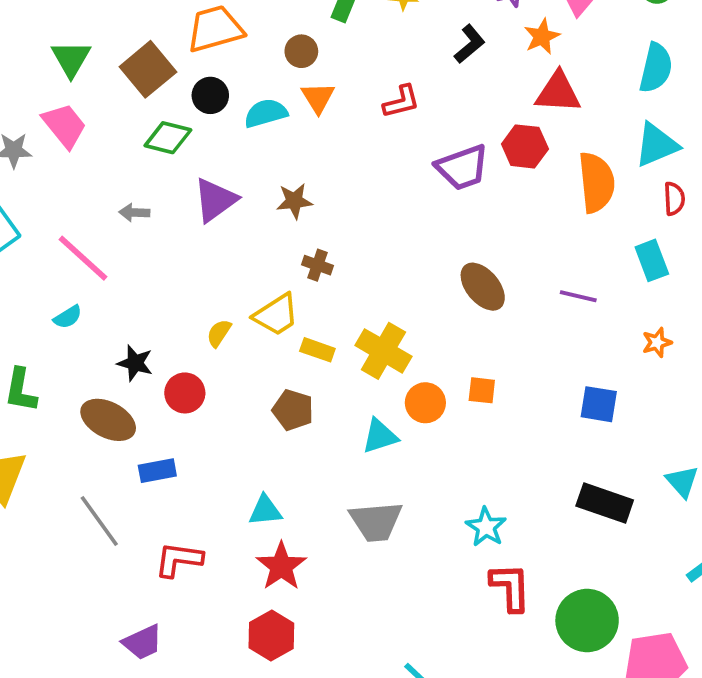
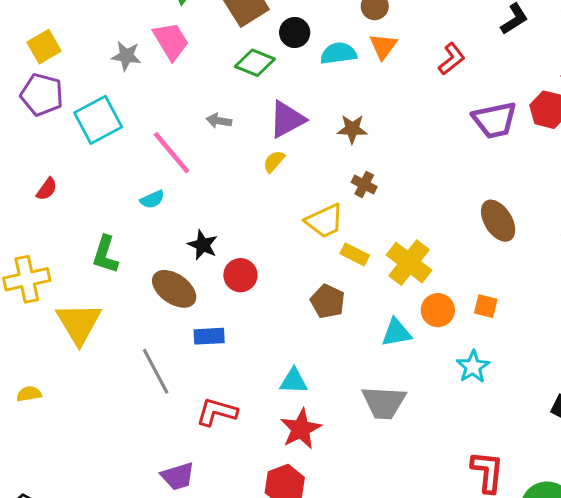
red L-shape: (401, 102) -> (452, 59), turned -32
yellow semicircle: (219, 333) -> (274, 161), moved
cyan star: (486, 527) -> (473, 367), moved

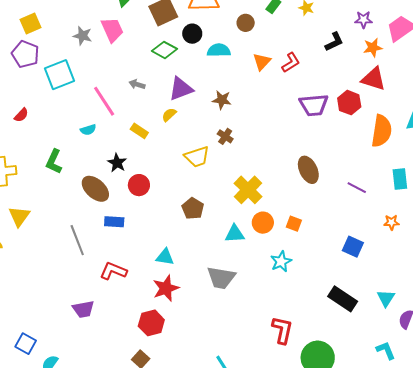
orange triangle: (383, 46) -> (262, 62), moved
yellow rectangle: (355, 254) -> (139, 131), moved
yellow triangle: (79, 323) -> (19, 216), moved, size x0.7

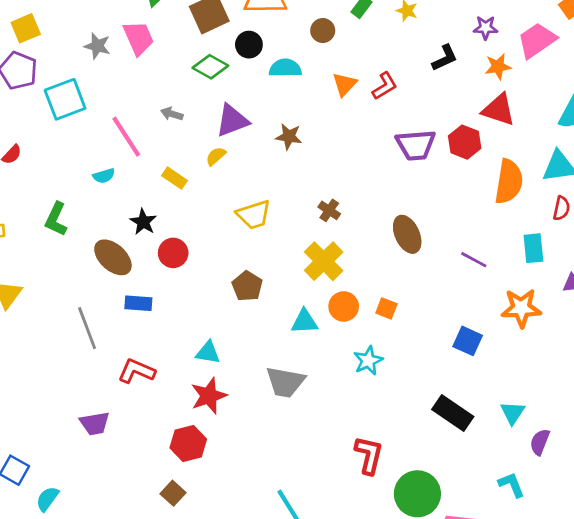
brown cross: (225, 136) -> (329, 210), moved
orange star: (391, 222) -> (521, 308), size x1.8

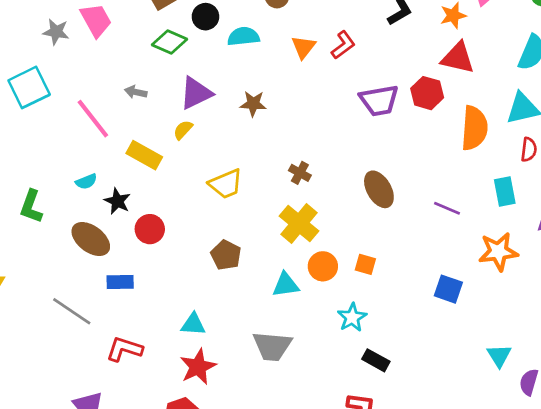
cyan semicircle: (104, 176) -> (86, 181), moved
yellow rectangle: (174, 178) -> (144, 155), size x1.4
gray line: (87, 328) -> (72, 311), turned -30
black rectangle: (453, 413) -> (376, 360), moved, size x0.7

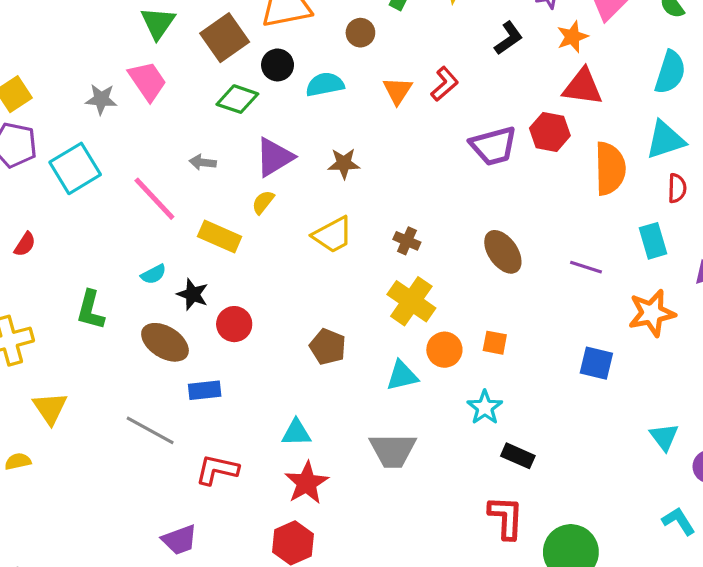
yellow trapezoid: (226, 184) -> (333, 235), moved

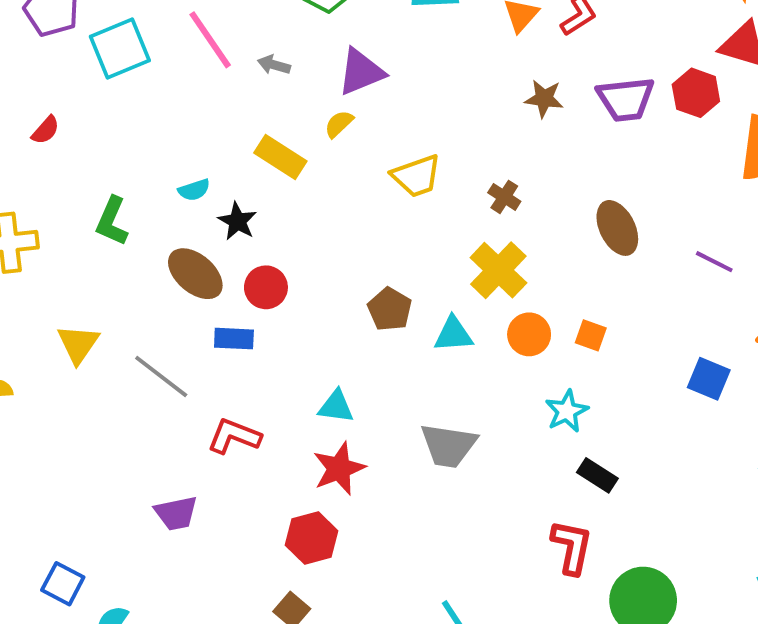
brown star: (344, 163) -> (544, 99), moved
pink line: (154, 199) -> (210, 40), moved
red circle: (234, 324) -> (266, 287), moved
cyan triangle: (402, 376) -> (453, 334), moved
yellow triangle: (50, 408) -> (78, 344), moved

